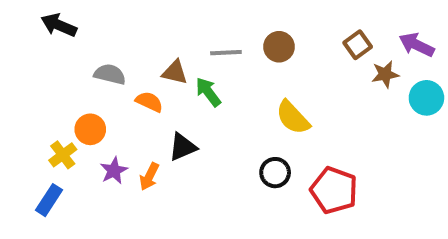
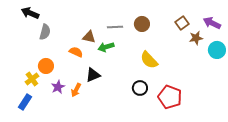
gray semicircle: (110, 74) -> (45, 32), moved, turned 91
green arrow: (208, 92) -> (106, 47), turned -70

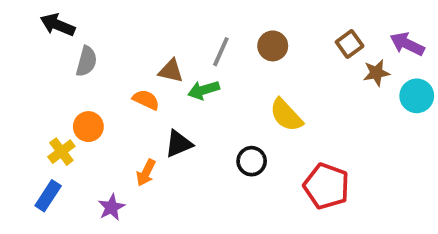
gray line: (115, 27) -> (221, 52), turned -63
purple star: (58, 87) -> (111, 207), moved
black circle: (140, 88) -> (252, 161), moved

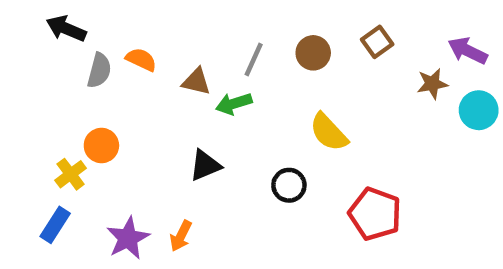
brown square: (350, 44) -> (377, 42), moved
orange semicircle: (146, 100) -> (141, 59), moved
orange arrow: (146, 173) -> (181, 236), moved
purple star: (111, 207) -> (128, 238), size x1.4

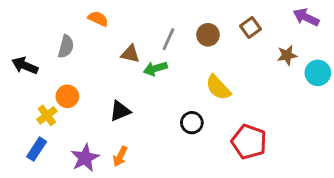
black arrow: (66, 29) -> (25, 66), moved
purple arrow: (468, 51) -> (306, 17), moved
orange semicircle: (141, 59) -> (98, 19), moved
black triangle: (205, 165) -> (120, 111), moved

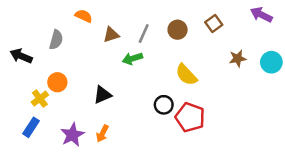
brown triangle: (130, 54) -> (111, 35), moved, turned -30
brown star: (287, 55) -> (238, 58), moved
red pentagon: (249, 142) -> (190, 117), moved

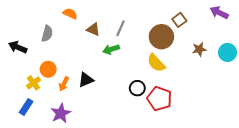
brown circle: (178, 30) -> (161, 37), moved, size x1.5
brown triangle: (111, 35) -> (93, 29), turned 40
orange arrow: (102, 134) -> (64, 84), moved

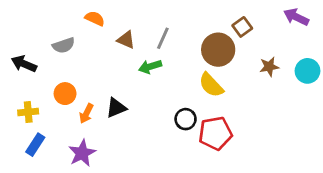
gray semicircle: (47, 34) -> (64, 45), turned 56
yellow cross: (33, 83) -> (28, 112), moved, turned 32
red pentagon: (159, 99) -> (215, 133), turned -30

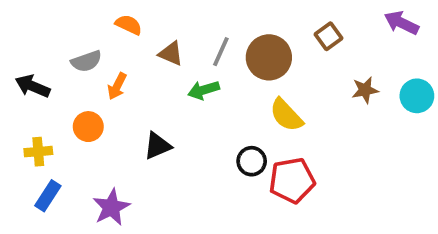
brown circle: (218, 50) -> (269, 57), moved
orange arrow: (86, 113) -> (117, 86), moved

